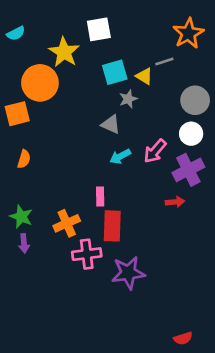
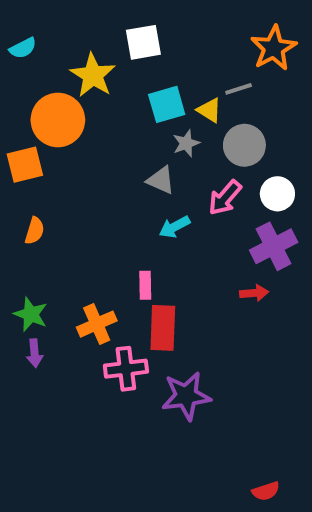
gray circle: (195, 100) -> (244, 145), moved
pink arrow: (155, 151) -> (225, 198), moved

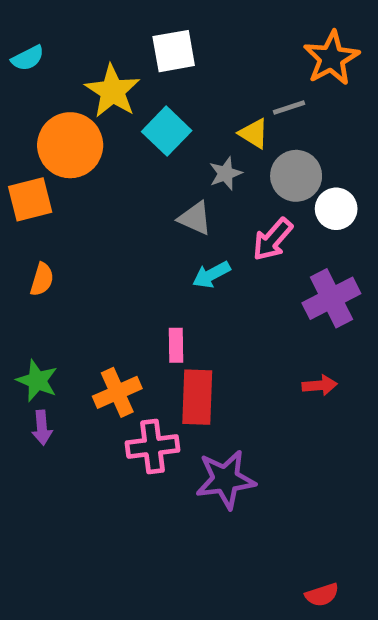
cyan square: (167, 104) -> (167, 131), moved, turned -30
white circle: (277, 194) -> (336, 209), moved
red arrow: (254, 293) -> (320, 385), moved

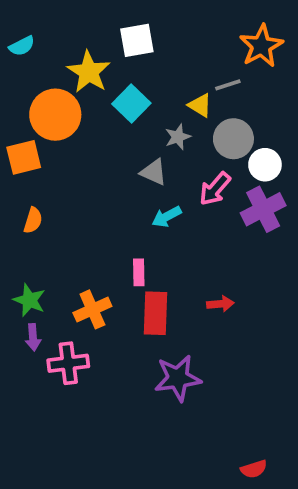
purple cross: (331, 298) -> (263, 209), moved
red arrow: (320, 385) -> (220, 304), moved
pink cross: (153, 447) -> (68, 363), moved

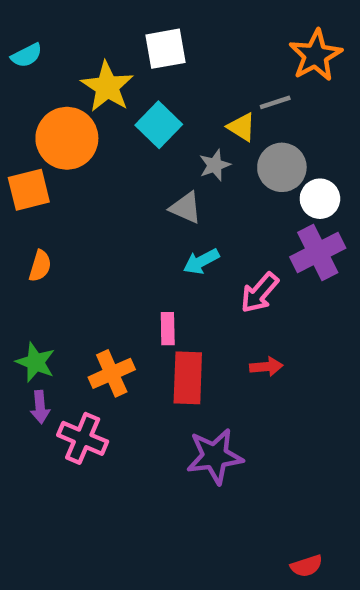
pink arrow: (215, 189) -> (259, 293), moved
pink cross: (68, 363) -> (83, 438), turned 30

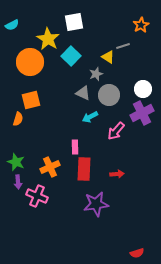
orange star: (315, 55) -> (141, 25), size x0.7
gray circle: (282, 167) -> (109, 95), moved
orange square: (29, 190) -> (31, 100), moved
red arrow: (266, 367) -> (117, 174), moved

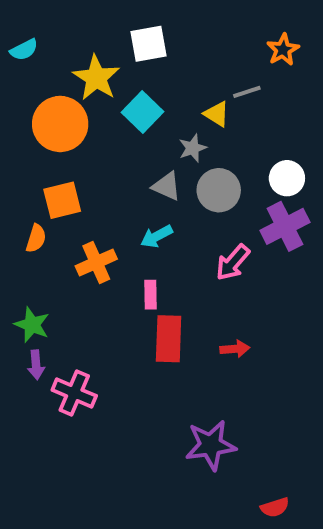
cyan arrow: (90, 117) -> (156, 236), moved
orange cross: (50, 167) -> (96, 262), moved
purple star: (96, 204) -> (211, 445), moved

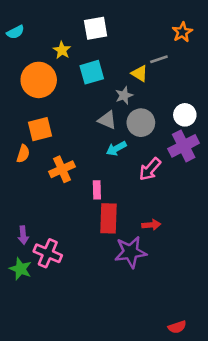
yellow star: (96, 78) -> (62, 50), size x0.6
cyan square: (142, 112) -> (92, 72), turned 30
cyan arrow: (156, 236) -> (116, 149), moved
green star: (32, 325) -> (21, 269), moved
purple star: (211, 445) -> (131, 252), moved

